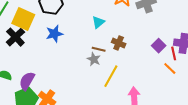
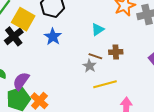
blue star: (54, 34) -> (53, 37), turned -30
brown cross: (119, 43) -> (116, 52), turned -32
yellow line: (111, 76) -> (105, 84), turned 40

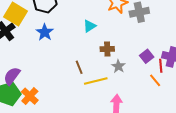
brown line: (95, 56) -> (79, 67), moved, turned 48
gray star: (90, 66) -> (118, 66), moved

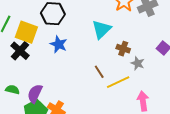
cyan triangle: (90, 26) -> (101, 29), size x1.5
brown cross: (107, 49) -> (123, 49), turned 32

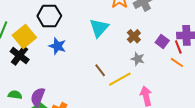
yellow square: (26, 32) -> (24, 36), turned 35
brown cross: (123, 49) -> (134, 36), moved, turned 32

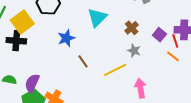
blue star: (57, 46) -> (66, 38), moved, turned 30
black cross: (20, 56) -> (16, 41), turned -36
brown line: (100, 70) -> (83, 61), moved

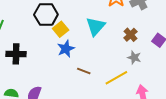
yellow square: (22, 22) -> (61, 29), moved, size x0.7
brown line: (83, 61) -> (84, 71), turned -32

